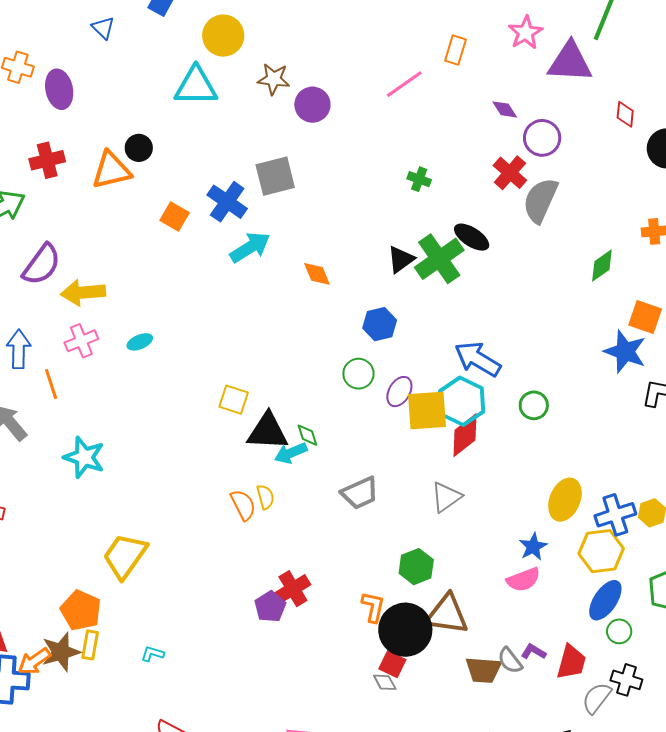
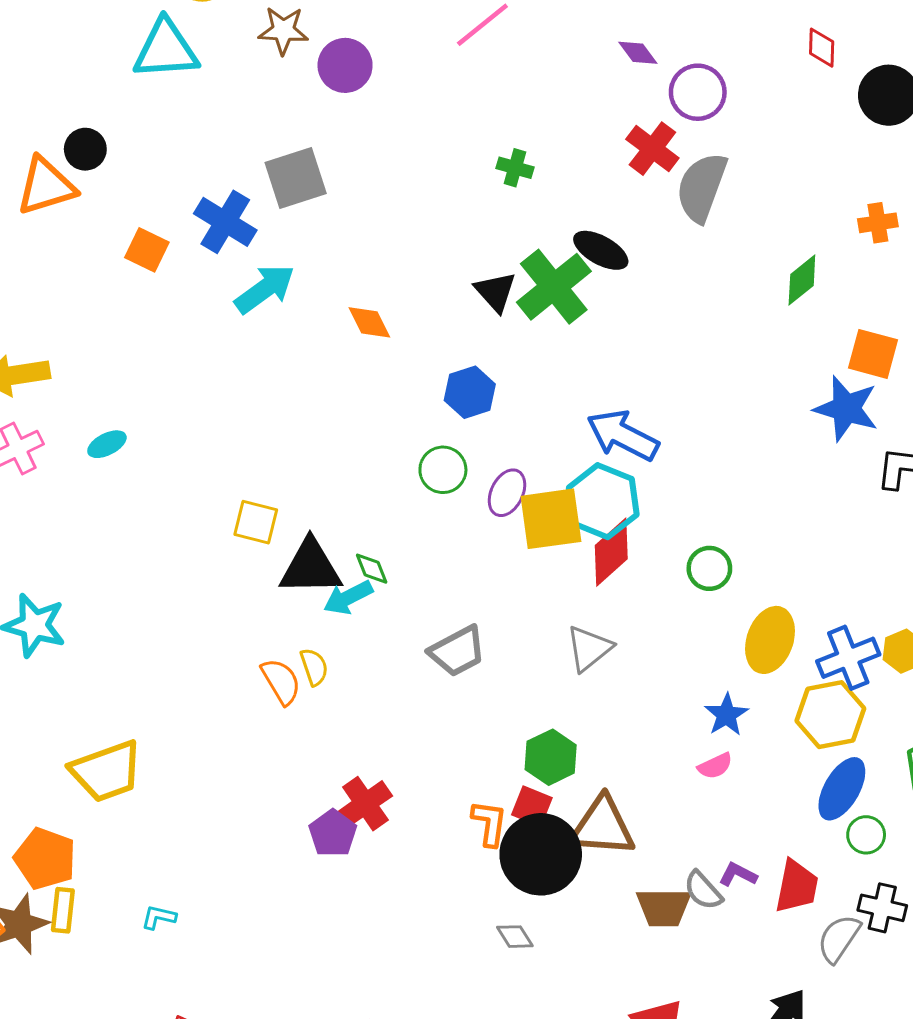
black triangle: (401, 259) -> (495, 292), turned -32
green circle: (534, 405) -> (709, 568), moved
yellow trapezoid: (125, 556) -> (106, 771), turned -141
pink semicircle: (523, 580) -> (715, 766), size x0.7
red square: (392, 664) -> (532, 806), moved

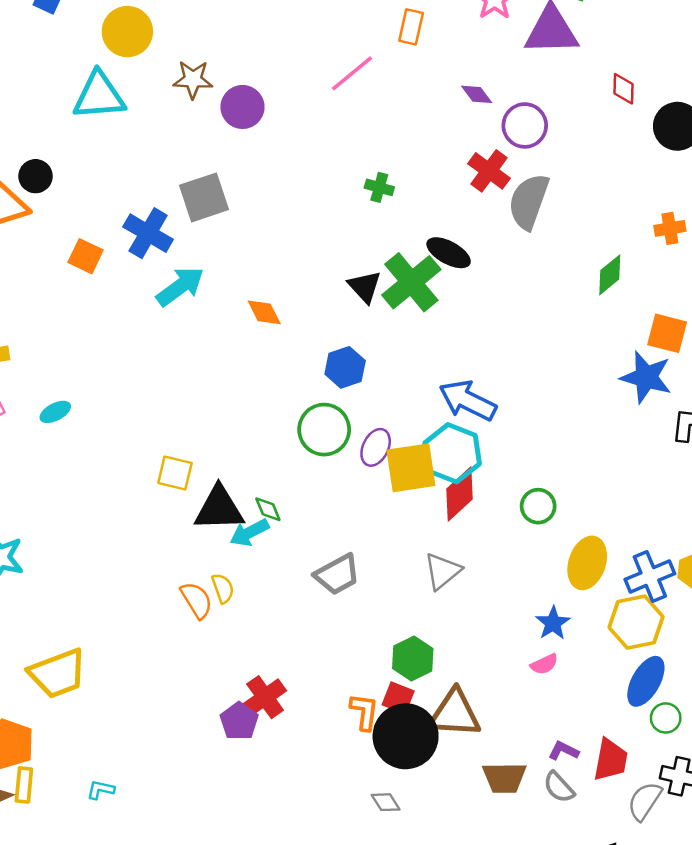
green circle: (443, 470) -> (324, 430), size x1.4
gray semicircle: (703, 890) -> (559, 787), moved

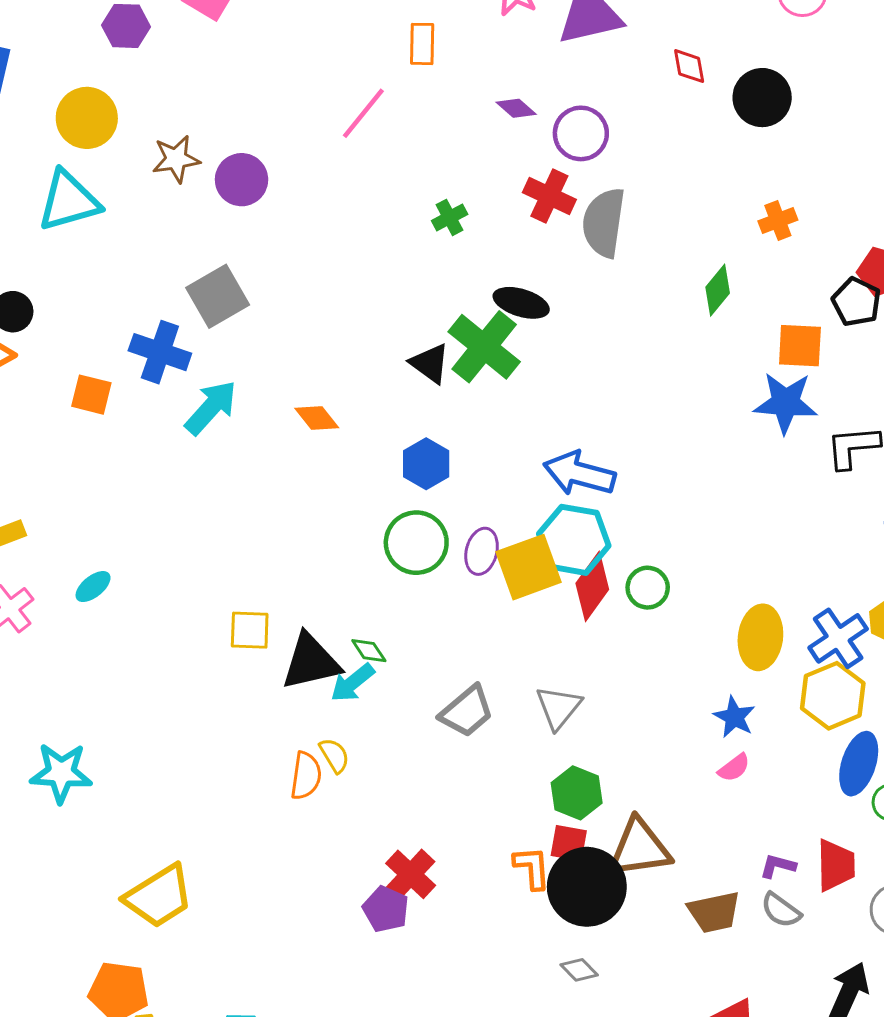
green cross: (379, 187) -> (450, 217), moved, turned -32
green circle: (538, 506) -> (648, 588), moved
gray triangle: (443, 571) -> (559, 707), moved
orange semicircle: (196, 600) -> (306, 776), turned 51

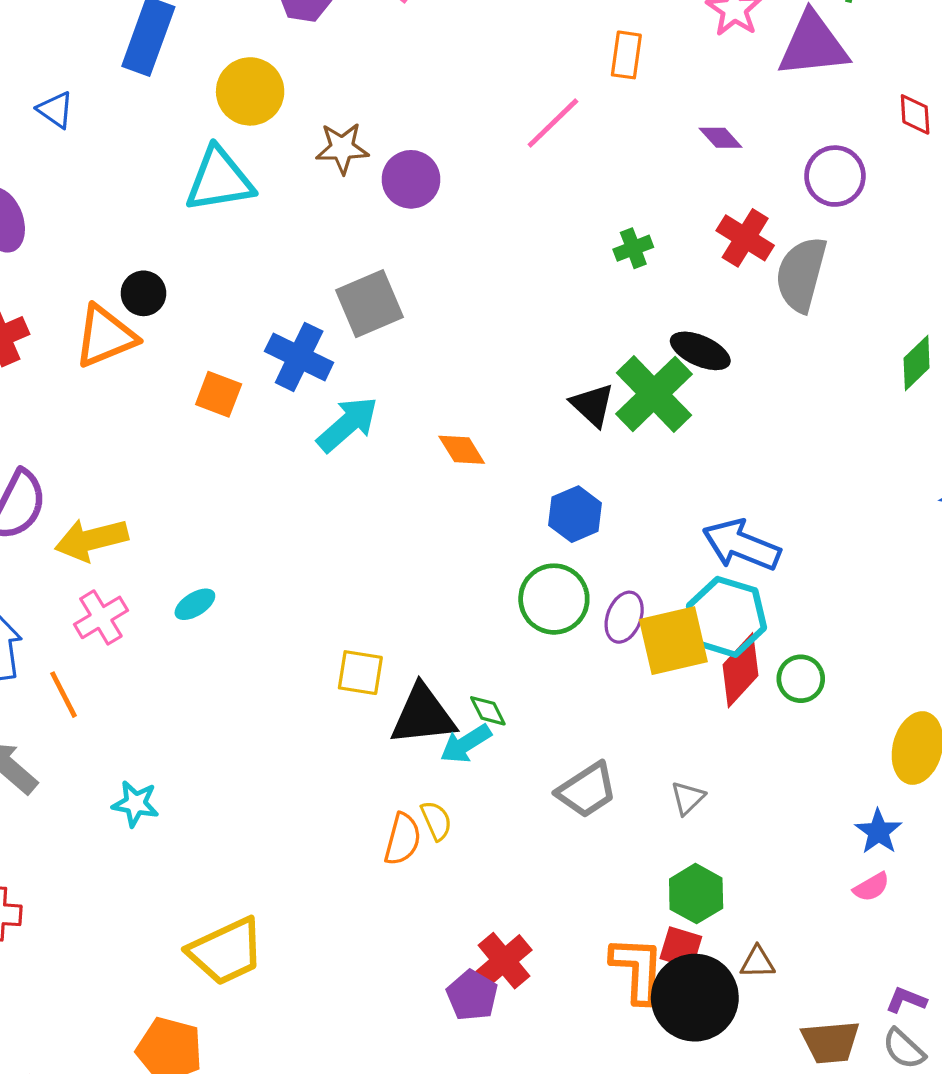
purple circle: (581, 133) -> (835, 176), moved
gray triangle: (559, 707) -> (688, 798), size x0.7
cyan star: (61, 773) -> (135, 804), size x0.7
brown triangle: (640, 848) -> (757, 962), size x0.5
orange L-shape: (532, 868) -> (637, 969), size x1.4

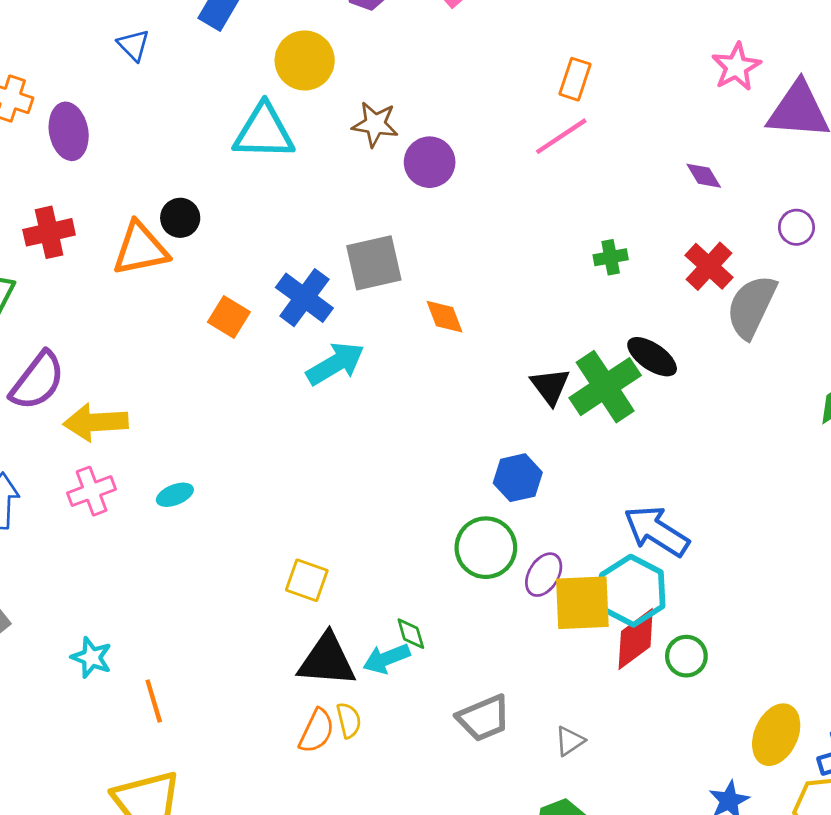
orange rectangle: (626, 55) -> (575, 79), moved
purple circle: (835, 176) -> (796, 227), size x0.7
orange diamond: (462, 450) -> (445, 317), moved
orange line: (63, 695) -> (154, 701), moved
black triangle: (423, 715) -> (327, 660), moved

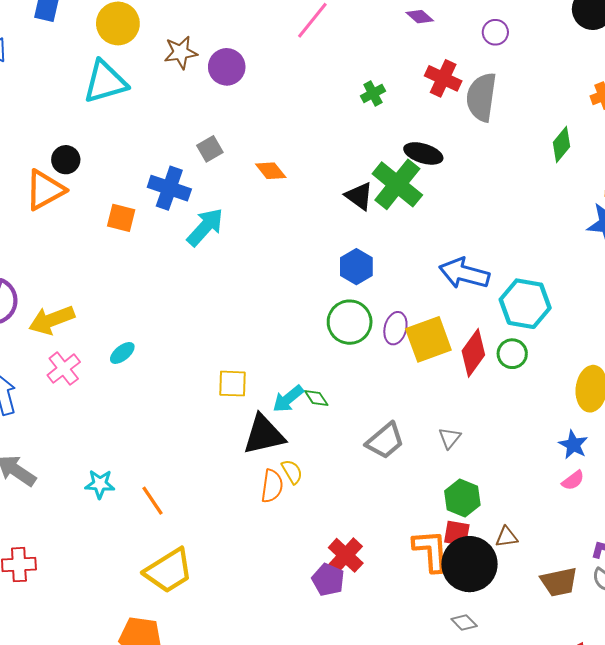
gray square: (374, 263) -> (210, 149), size x0.6
cyan hexagon: (632, 591) -> (525, 304), moved
cyan arrow: (386, 659) -> (288, 399), moved

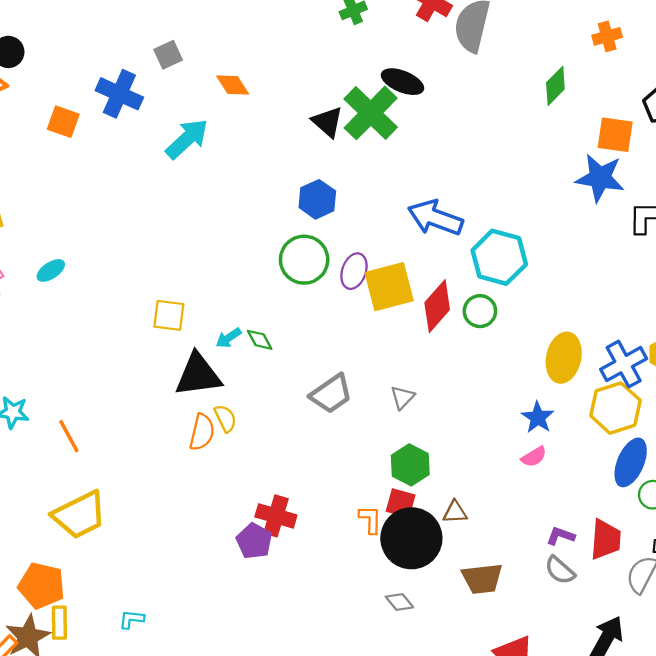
cyan arrow: (205, 227) -> (187, 139), moved
cyan arrow: (288, 399) -> (229, 338), size x0.7
orange L-shape: (431, 551) -> (370, 520), size x0.6
red cross: (346, 555) -> (276, 516), turned -32
brown trapezoid: (559, 582) -> (482, 579), moved

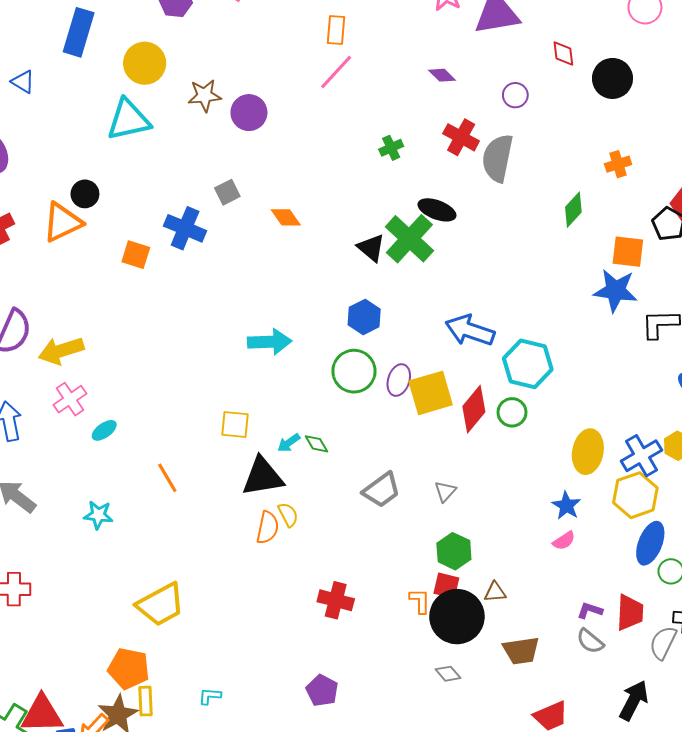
cyan arrow: (187, 139) -> (270, 342), moved, turned 42
cyan ellipse: (51, 270) -> (104, 430), moved
orange line: (69, 436) -> (167, 478), moved
purple pentagon: (254, 541) -> (322, 691), moved

